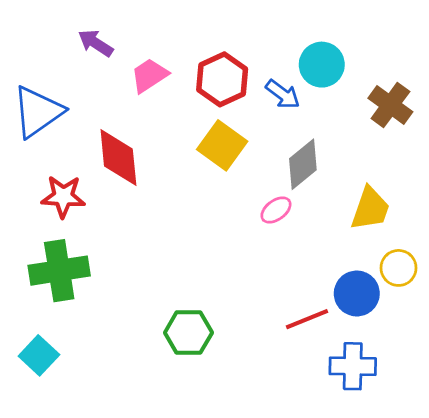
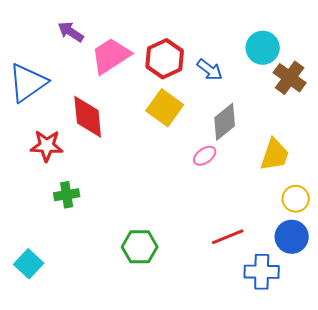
cyan circle: (322, 65) -> (263, 48), moved
pink trapezoid: (149, 75) -> (111, 56), size x1.4
green cross: (59, 271) -> (67, 195), moved, size x0.6
blue circle: (357, 293) -> (292, 237), moved

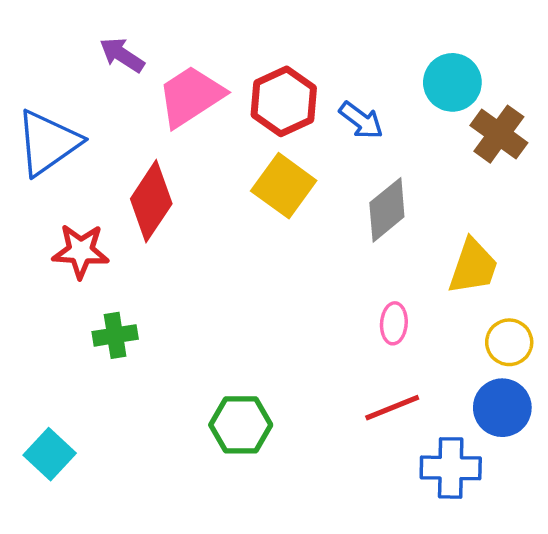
red diamond: (88, 117) -> (151, 201), turned 39
pink ellipse: (205, 156) -> (394, 323), moved, turned -50

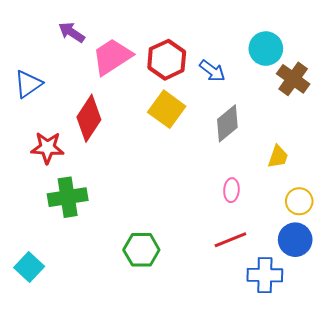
blue triangle: (48, 143) -> (28, 84), size x0.7
yellow trapezoid: (473, 267) -> (278, 157), size x0.7
green cross: (115, 335) -> (68, 197), size x1.5

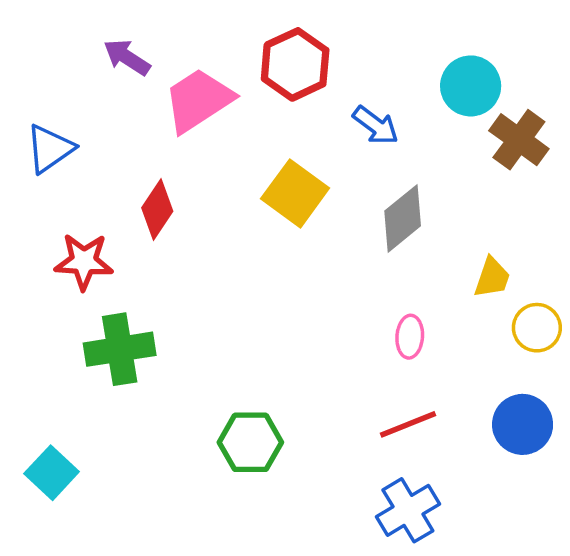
red hexagon: (167, 60) -> (295, 64), moved
red diamond: (89, 118) -> (157, 210), size x0.7
yellow circle: (299, 201) -> (537, 328), moved
blue cross: (265, 275) -> (408, 510), moved, turned -32

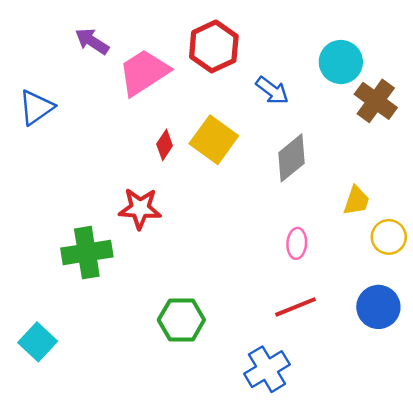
red diamond: (157, 210) -> (165, 145), moved, size x0.7
red star: (84, 261) -> (140, 208), moved
blue cross: (408, 510) -> (267, 369), moved

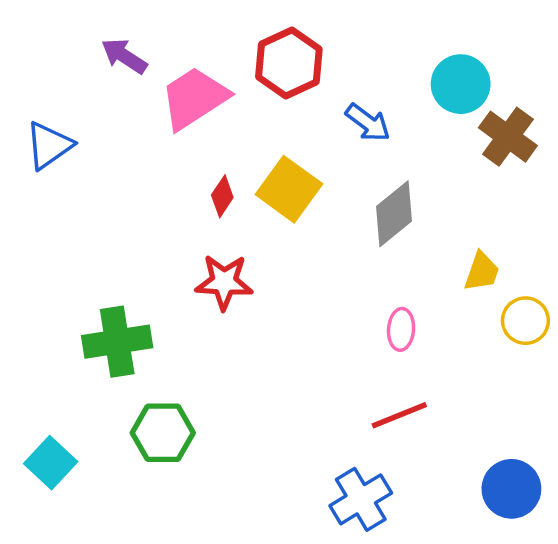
red star: (140, 208) -> (224, 282), moved
blue circle: (378, 307) -> (511, 489), moved
green hexagon: (181, 320) -> (163, 433), moved

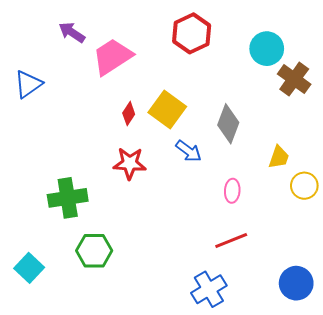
red hexagon: (289, 63) -> (192, 33), moved
blue arrow: (368, 123) -> (189, 151), moved
gray diamond: (394, 214) -> (228, 124), turned -30

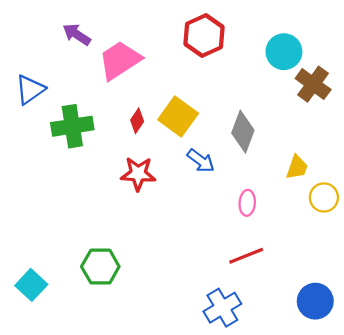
green cross: (68, 198) -> (72, 126), moved

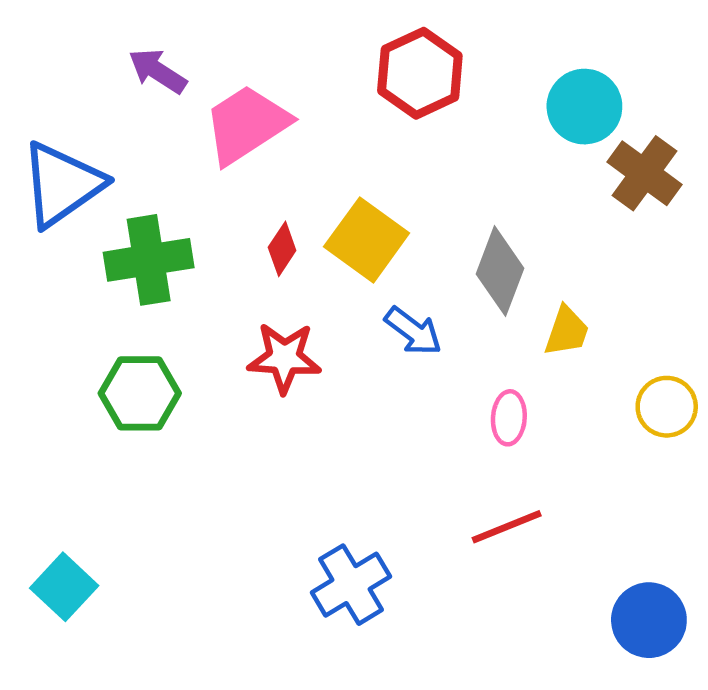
blue triangle: (30, 89) -> (62, 184), size x1.4
yellow trapezoid: (297, 167) -> (567, 331), moved
green hexagon: (100, 267) -> (140, 393), moved
blue cross: (222, 308) -> (351, 585), moved

